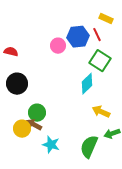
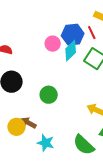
cyan diamond: (87, 84) -> (71, 51), moved
green circle: (37, 113) -> (49, 95), moved
green semicircle: (89, 147) -> (84, 145), turned -70

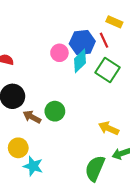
brown arrow: (29, 123) -> (32, 117), moved
cyan star: (46, 143) -> (33, 166), moved
green semicircle: (84, 145) -> (95, 168), turned 70

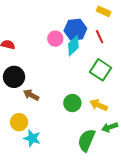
red line: (104, 40) -> (100, 37), moved
green square: (108, 70) -> (101, 70), moved
green circle: (55, 111) -> (72, 103), moved

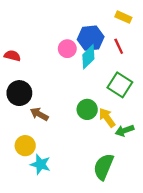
green circle: (72, 103) -> (87, 109), moved
yellow arrow: (99, 105) -> (107, 118), moved, turned 30
green arrow: (110, 127) -> (125, 130), moved

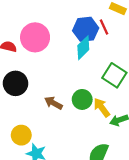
red line: (119, 46) -> (104, 27), moved
pink circle: (67, 49) -> (35, 37), moved, size x1.6
brown arrow: (39, 114) -> (53, 103), moved

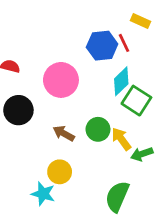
pink circle: (35, 37) -> (61, 80), moved
cyan diamond: (83, 48) -> (121, 81), moved
yellow circle: (21, 135) -> (60, 172), moved

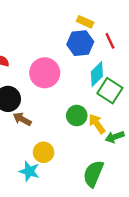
yellow rectangle: (140, 21) -> (85, 22), moved
red line: (124, 43) -> (110, 41), moved
brown arrow: (64, 133) -> (22, 119), moved

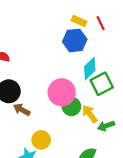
red line: (110, 41) -> (101, 23), moved
pink circle: (45, 73) -> (62, 92), moved
green square: (110, 91) -> (102, 84), turned 30

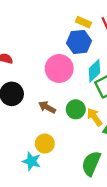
pink circle: (62, 92) -> (59, 68), moved
brown arrow: (22, 110) -> (47, 107), moved

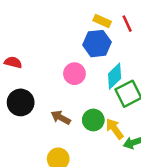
pink circle: (59, 68) -> (74, 74), size x0.7

